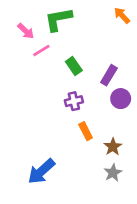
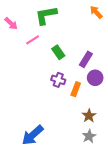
pink arrow: (26, 31) -> (11, 23), moved
purple cross: (74, 101) -> (58, 80), turned 32
orange rectangle: (86, 131) -> (76, 89), moved, turned 48

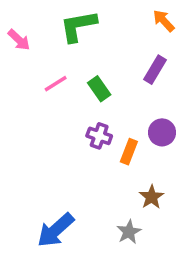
pink line: (33, 40) -> (56, 84), moved
purple rectangle: (86, 59) -> (155, 70), moved
gray star: (89, 136) -> (129, 232), moved

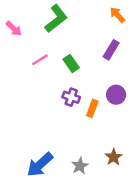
green L-shape: (78, 26) -> (56, 19), turned 152
brown star: (152, 197) -> (114, 157), moved
gray star: (129, 232) -> (80, 166), moved

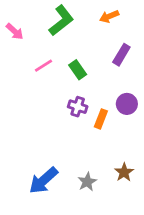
orange arrow: (117, 15) -> (109, 16), moved, turned -70

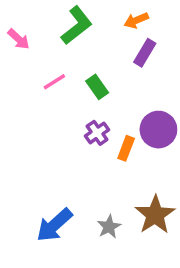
purple rectangle: (121, 55) -> (145, 53), moved
purple circle: (127, 104) -> (158, 130), size x1.4
purple cross: (78, 107) -> (97, 133), turned 36
brown star: (124, 172) -> (155, 215), size x1.6

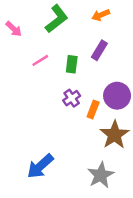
purple rectangle: (145, 53) -> (99, 50), moved
green rectangle: (97, 87) -> (72, 64), turned 42
brown star: (155, 215) -> (115, 135), moved
gray star: (109, 227) -> (101, 175), moved, size x1.5

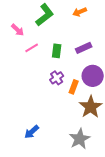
pink arrow: (14, 29) -> (18, 30), moved
purple rectangle: (99, 50) -> (84, 48), moved, turned 35
blue arrow: (40, 166) -> (32, 132), size x0.7

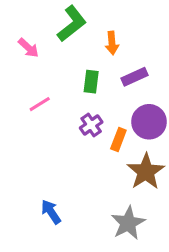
orange arrow: (80, 12) -> (112, 43), moved, turned -72
pink line: (32, 48) -> (40, 104), moved
blue arrow: (32, 132) -> (51, 212), turned 98

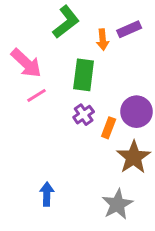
pink arrow: (28, 48) -> (26, 63), moved, size x1.6
purple rectangle: (135, 77) -> (129, 29), moved
green rectangle: (91, 82) -> (84, 75), size x1.5
blue arrow: (51, 212) -> (47, 194), turned 35

